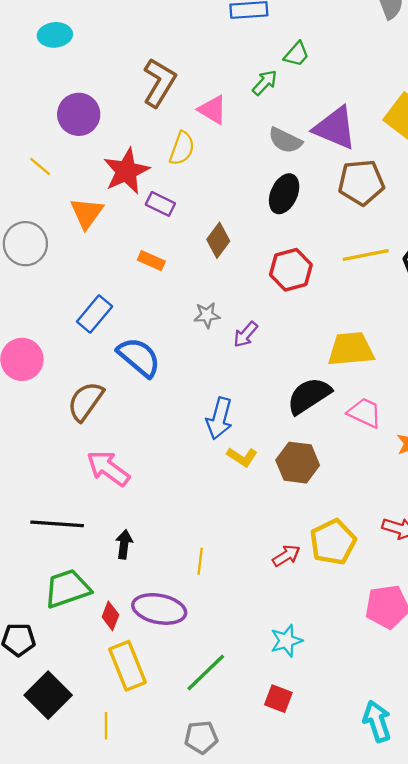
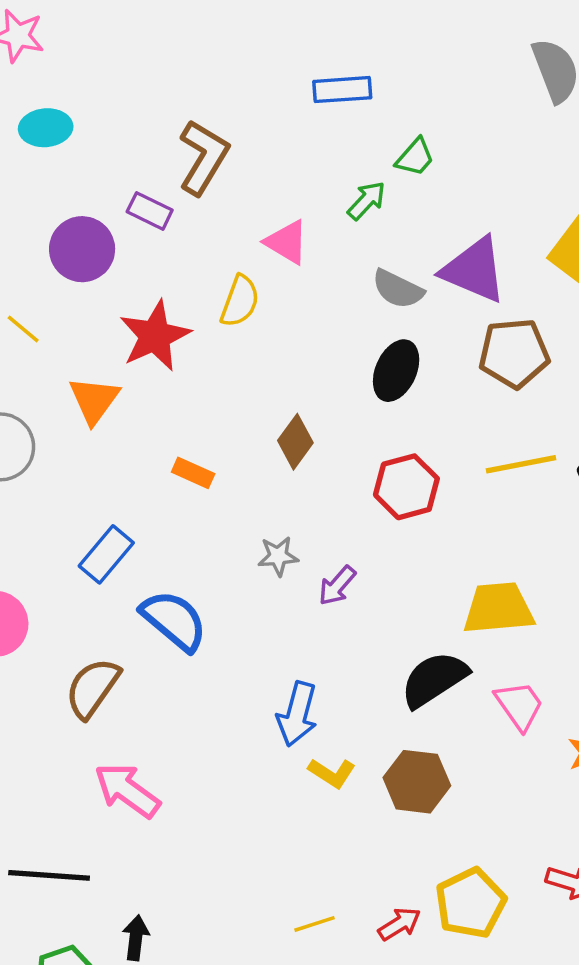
brown L-shape: (159, 83) -> (203, 157), moved
purple rectangle: (160, 204) -> (150, 211), moved
pink trapezoid: (365, 413) -> (519, 705), turned 30
black arrow: (124, 544) -> (136, 938), moved
yellow line: (200, 561) -> (314, 924), moved, turned 65

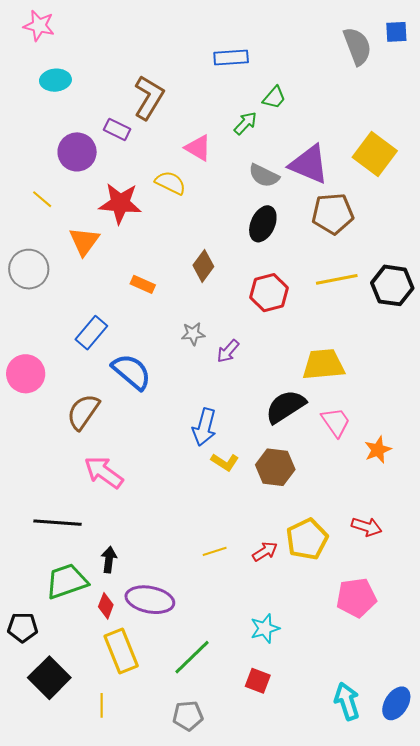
yellow semicircle: (240, 301) -> (170, 183), turned -84
red star: (155, 336) -> (120, 203), turned 30

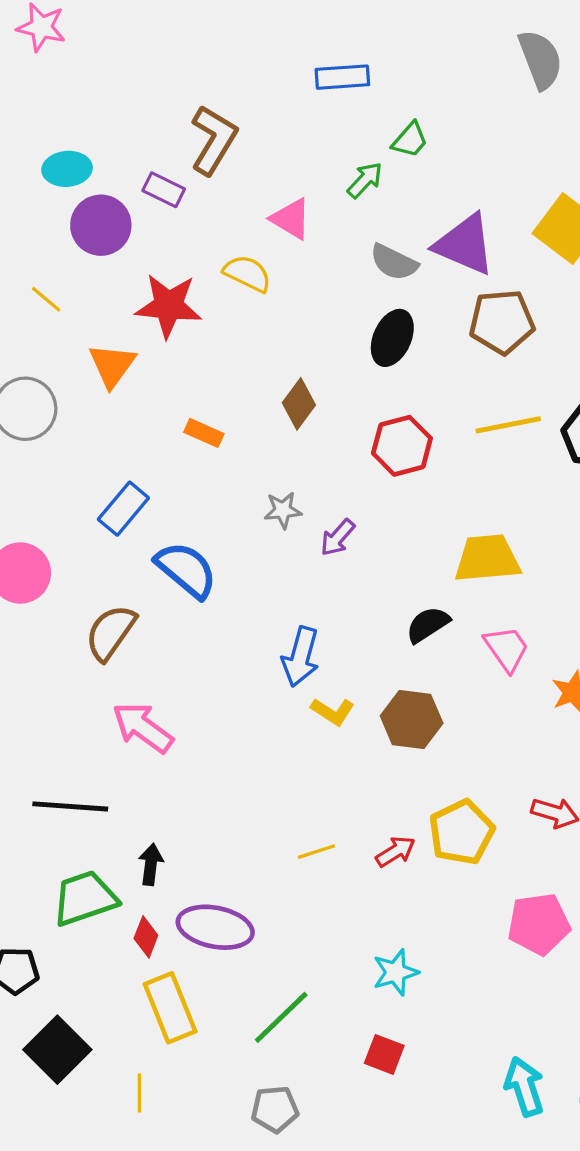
cyan ellipse: (55, 80) -> (67, 169), moved
black semicircle: (285, 407) -> (428, 625), size x0.7

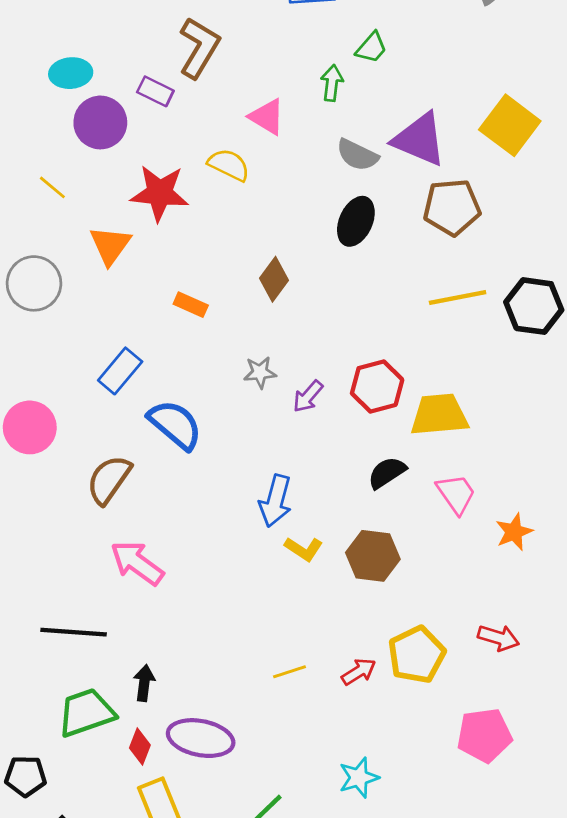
green arrow: (365, 180) -> (332, 83), turned -36
red hexagon: (402, 446) -> (377, 386), moved

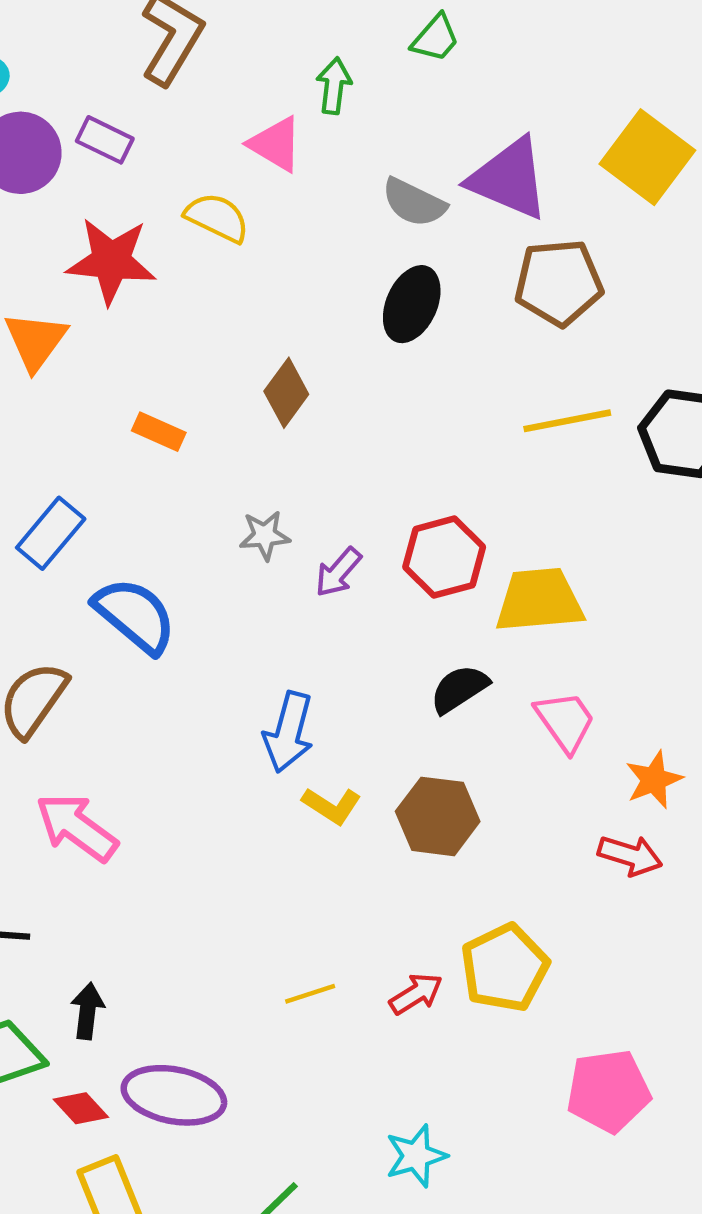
green arrow: (332, 83) -> (334, 86), moved
purple rectangle: (155, 91) -> (105, 140), moved
red arrow: (498, 638) -> (630, 855), moved
red diamond: (140, 747) -> (81, 1108), turned -64

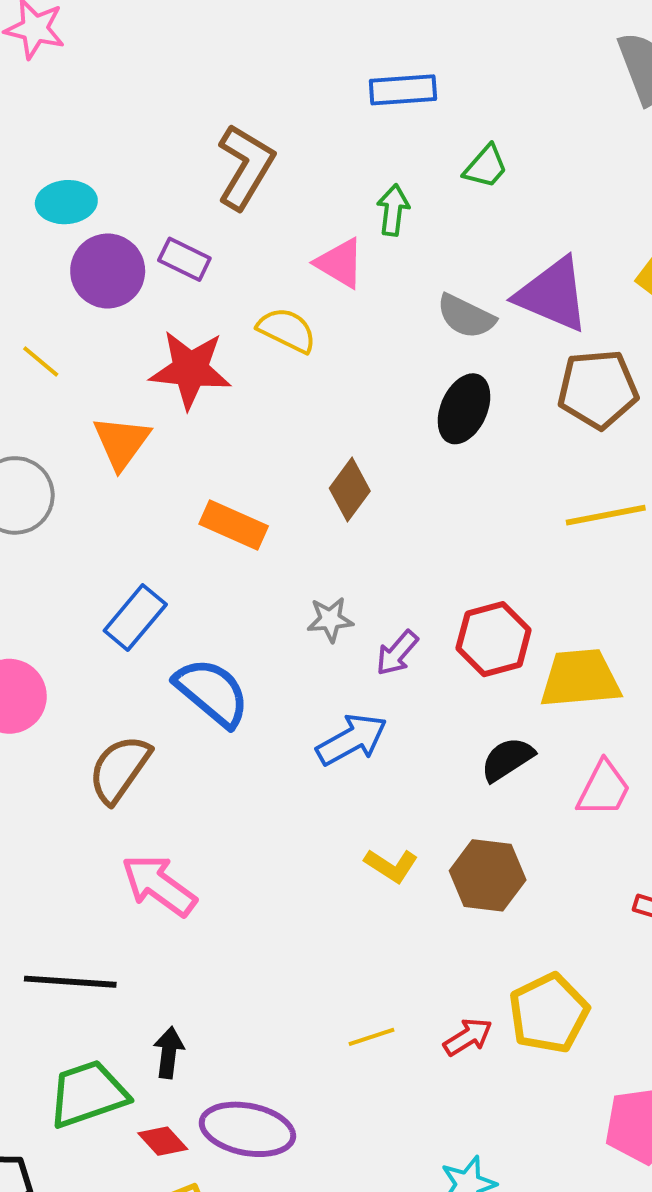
orange rectangle: (159, 432) -> (234, 525), size x1.4
pink trapezoid: (565, 721) -> (604, 789), turned 62
blue arrow: (288, 732) -> (352, 740), moved, turned -134

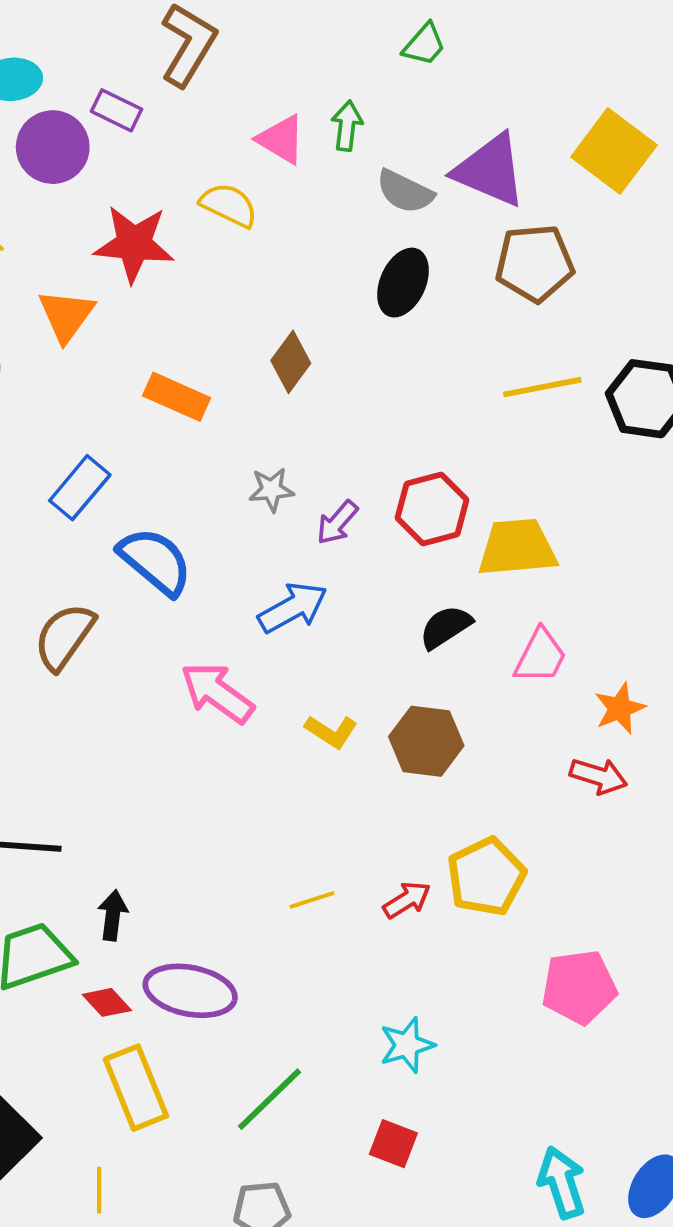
green arrow: (393, 210) -> (347, 126), moved
purple rectangle: (184, 259) -> (117, 110), moved
pink arrow: (159, 885) -> (217, 693), moved

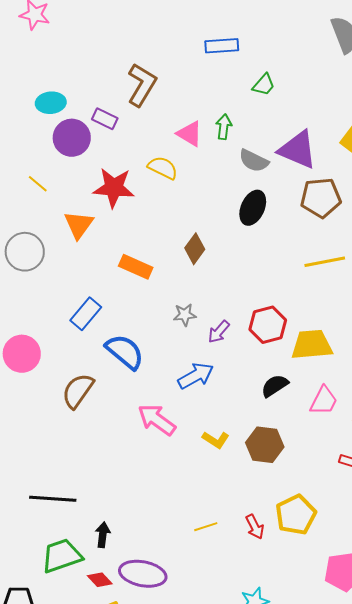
red arrow: (407, 900) -> (255, 527), turned 95

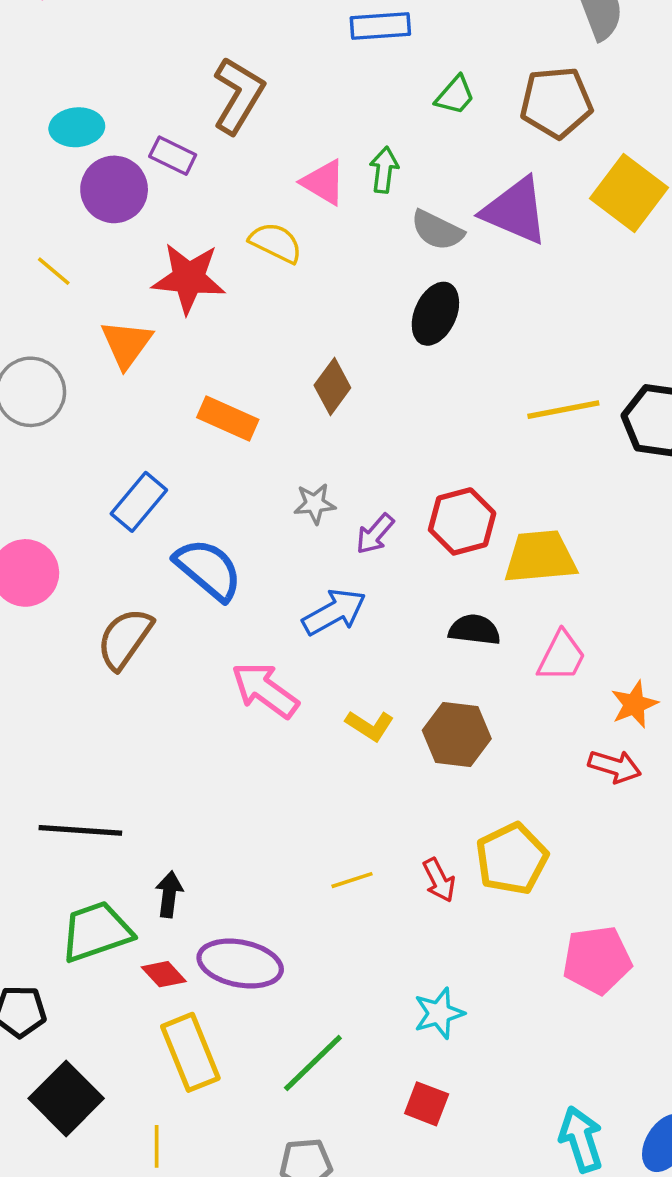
brown pentagon: (321, 198) -> (556, 102), moved
black semicircle: (275, 386) -> (475, 630), turned 40

